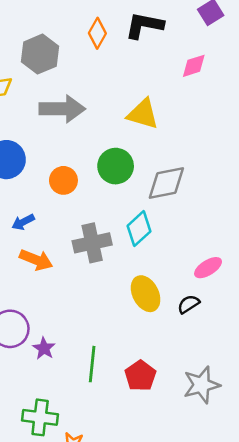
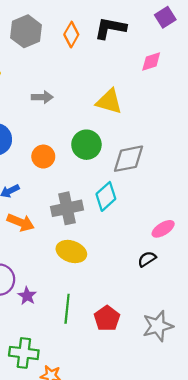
gray hexagon: (40, 54) -> (26, 31), moved
gray arrow: (62, 109) -> (42, 97), size x0.6
yellow ellipse: (146, 294) -> (71, 252), moved, turned -44

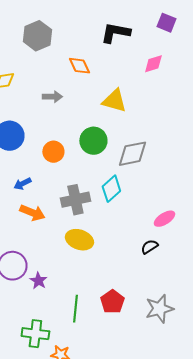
purple square: (165, 17) -> (166, 23), turned -36
orange diamond: (71, 35) -> (79, 66), moved, turned -55
green line: (67, 309) -> (75, 309), moved

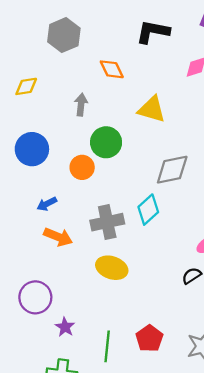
gray arrow: (52, 97) -> (81, 105), turned -84
green circle: (93, 141) -> (106, 142), moved
purple star: (38, 281) -> (65, 327), moved

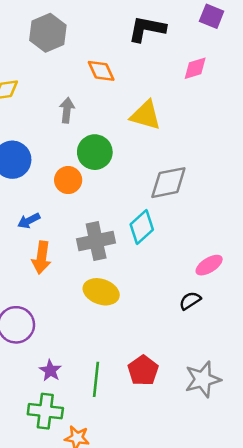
orange arrow: (58, 237) -> (41, 257), turned 76
purple star: (65, 327) -> (50, 370), moved

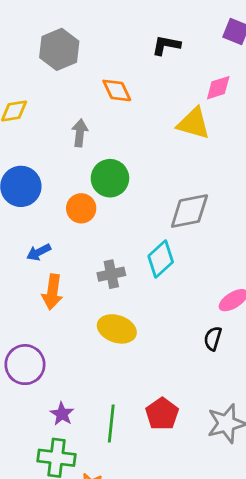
black L-shape: (147, 29) -> (166, 45), size x0.7
yellow triangle: (146, 115) -> (194, 123), moved
gray cross: (96, 241) -> (111, 274), size x0.7
black semicircle: (190, 301) -> (213, 339), turned -40

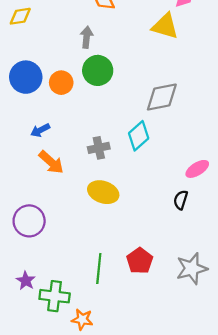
gray arrow: (80, 133) -> (87, 37), moved
orange circle: (81, 208) -> (61, 83), moved
orange arrow: (52, 292) -> (51, 162), turned -56
purple star: (62, 414) -> (26, 281), moved

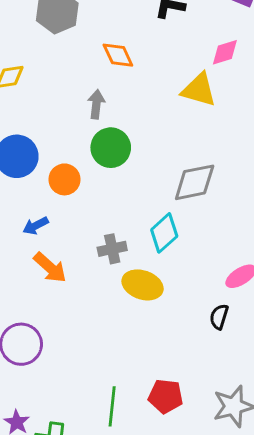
orange circle: (61, 83) -> (64, 179), moved
yellow ellipse: (103, 192) -> (143, 285), moved
red pentagon: (140, 261) -> (166, 396), turned -30

